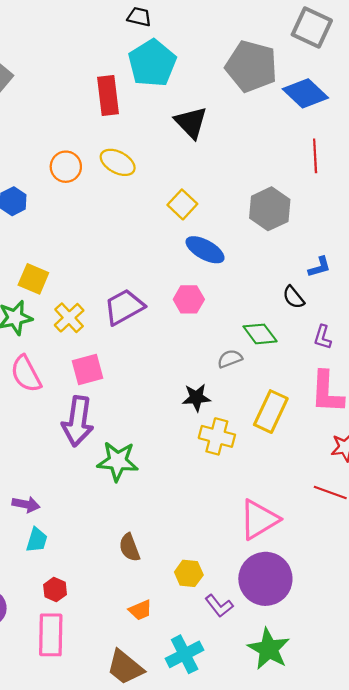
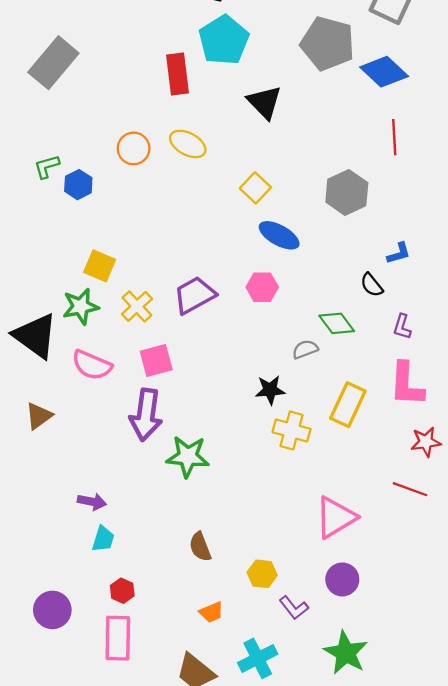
pink semicircle: (26, 374) -> (92, 365), turned -39
purple circle: (265, 579) -> (342, 579), size x0.6

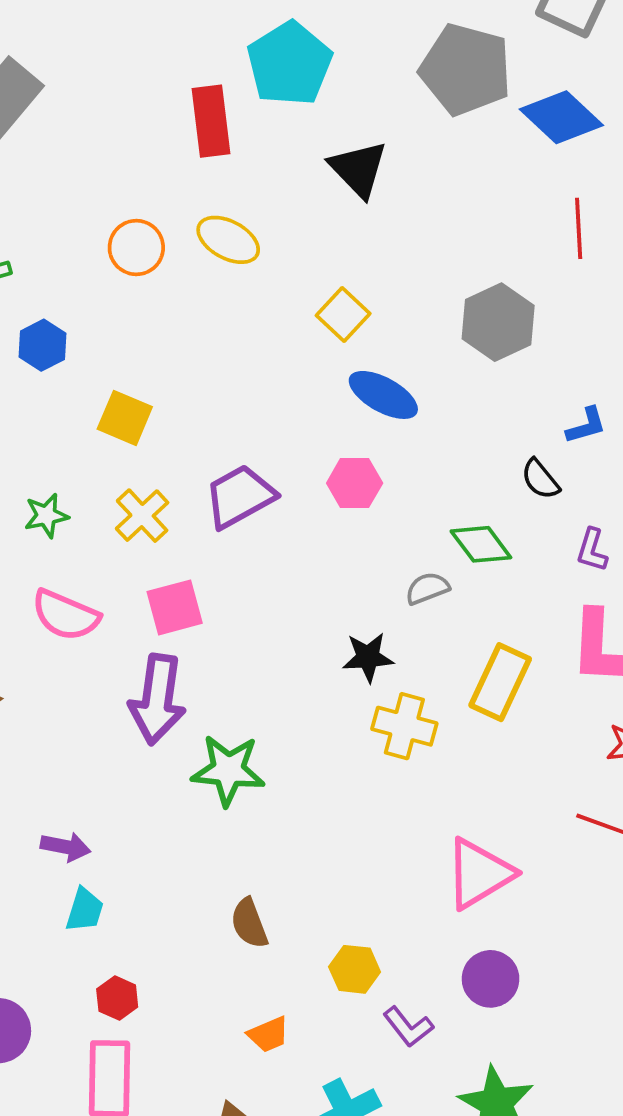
blue hexagon: (78, 185) -> (42, 345), moved
yellow square: (100, 266) -> (125, 418), moved
green star: (81, 306) -> (46, 516), size x0.7

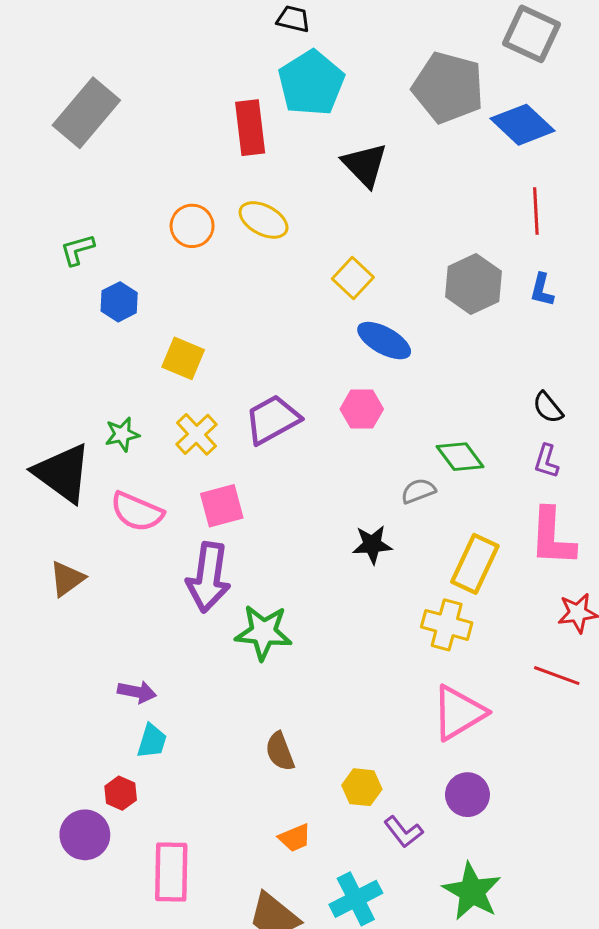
blue L-shape: (586, 426) -> (542, 290), moved, turned 120
black semicircle: (540, 479) -> (548, 408), moved
yellow cross: (404, 726) -> (447, 625), moved
red hexagon: (117, 998) -> (121, 793), moved

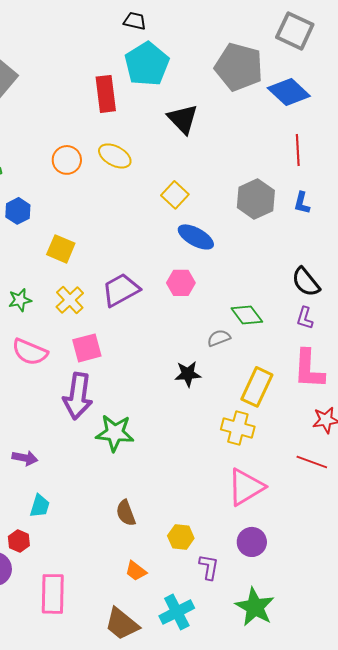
black semicircle: (548, 408) -> (306, 282), size x1.4
purple arrow: (137, 692) -> (25, 458), moved
purple L-shape: (403, 832) -> (209, 567), turned -132
orange trapezoid: (295, 838) -> (136, 571), turned 60

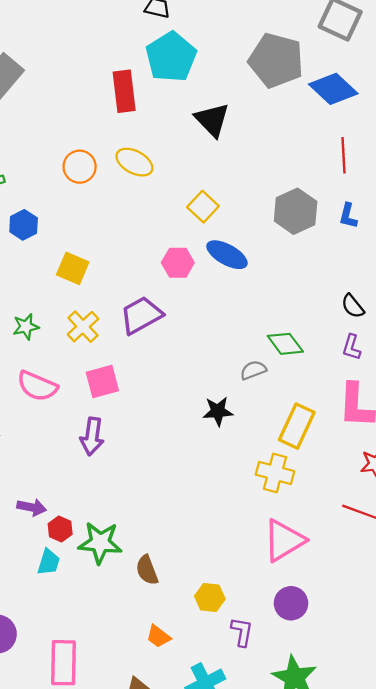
black semicircle: (306, 282) -> (353, 306), size x0.7
pink hexagon: (181, 283) -> (178, 263), moved
purple arrow: (78, 396) -> (92, 436), size x0.7
green star: (115, 433) -> (100, 543), moved
red hexagon: (19, 541) -> (60, 529), moved

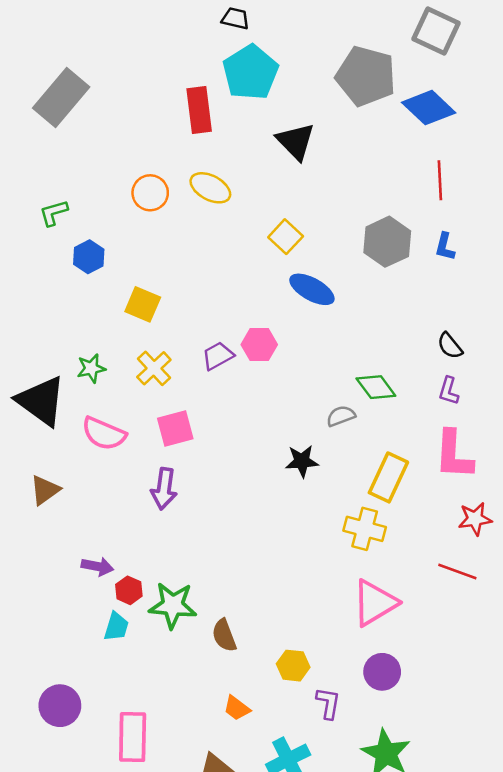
pink hexagon: (178, 263) -> (259, 345), moved
purple trapezoid: (141, 315) -> (218, 356), size x0.7

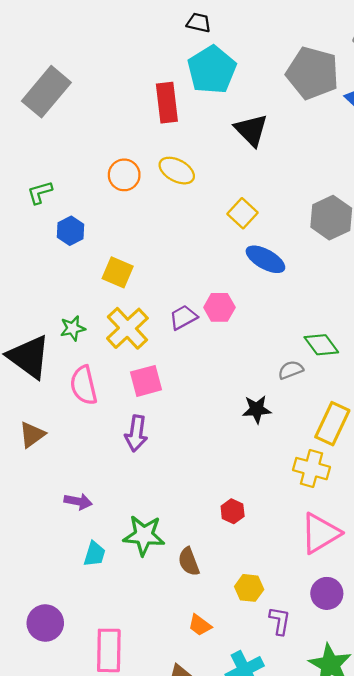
yellow cross: (154, 368) -> (127, 328), size x1.4
pink semicircle: (104, 434) -> (84, 385), turned 54
red hexagon: (129, 590) -> (233, 511), moved

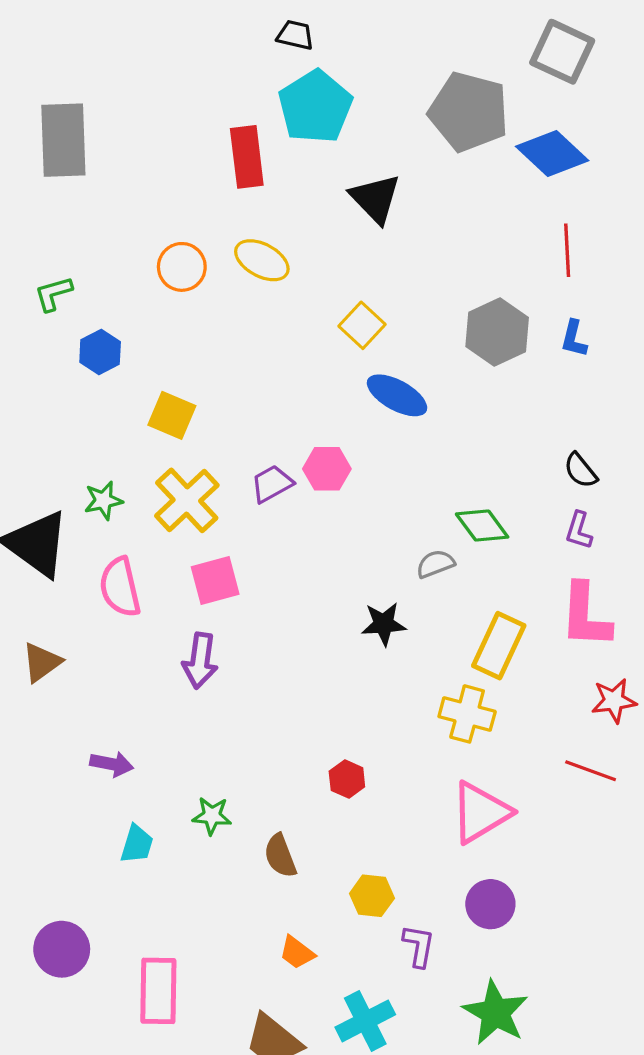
gray rectangle: (46, 92) -> (63, 140), turned -42
green star: (144, 535) -> (212, 816), size x0.6

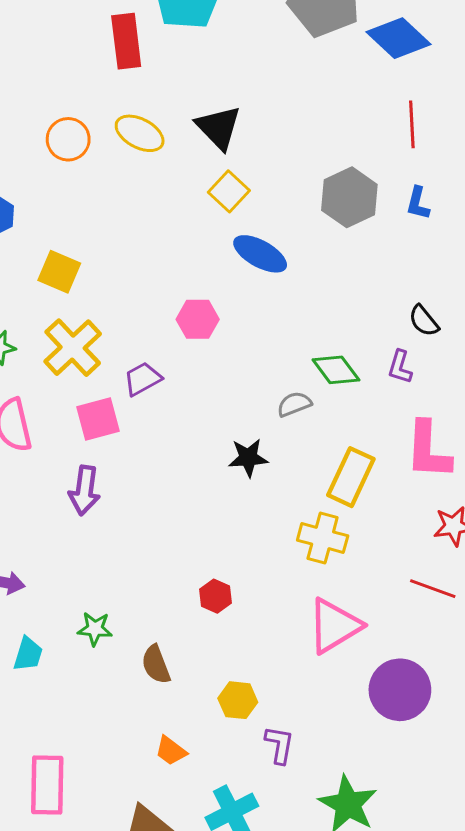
black triangle: (375, 199) -> (218, 127), moved
purple trapezoid: (272, 484) -> (143, 379), moved
purple L-shape: (579, 530) -> (400, 367), moved
purple circle: (490, 904) -> (400, 690), moved, size x1.4

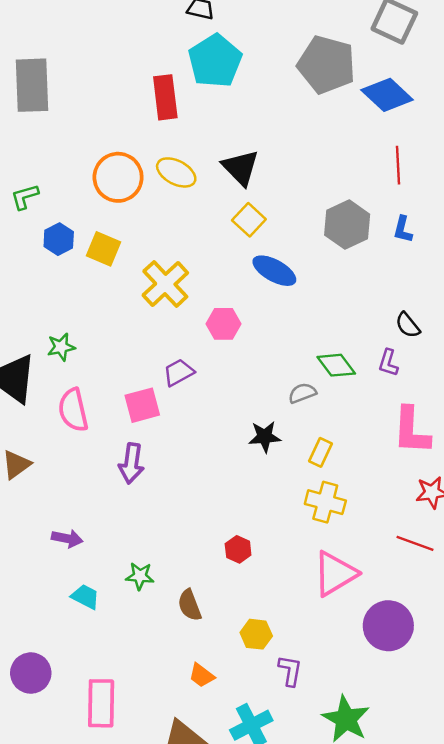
orange circle: (68, 139) -> (118, 177), size x1.4
yellow square: (59, 272) -> (103, 249), moved
yellow cross: (73, 348) -> (165, 284), moved
yellow rectangle: (351, 477) -> (320, 452), moved, size x0.6
cyan trapezoid: (28, 654) -> (85, 597), turned -80

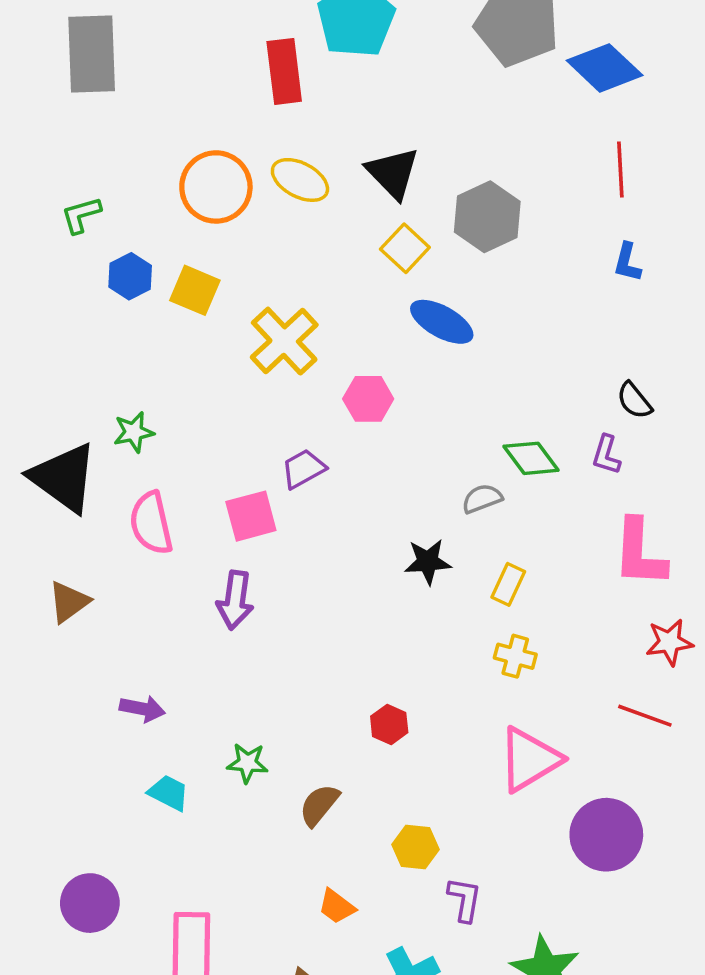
gray hexagon: (347, 225) -> (487, 217), moved
yellow cross: (325, 502) -> (515, 656), size x0.7
brown semicircle: (190, 605) -> (319, 805), turned 60

